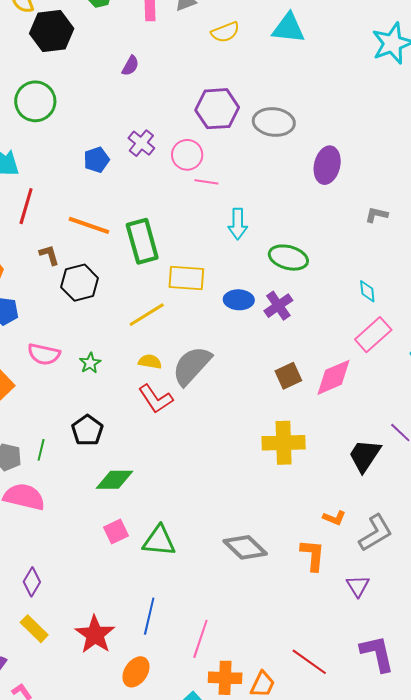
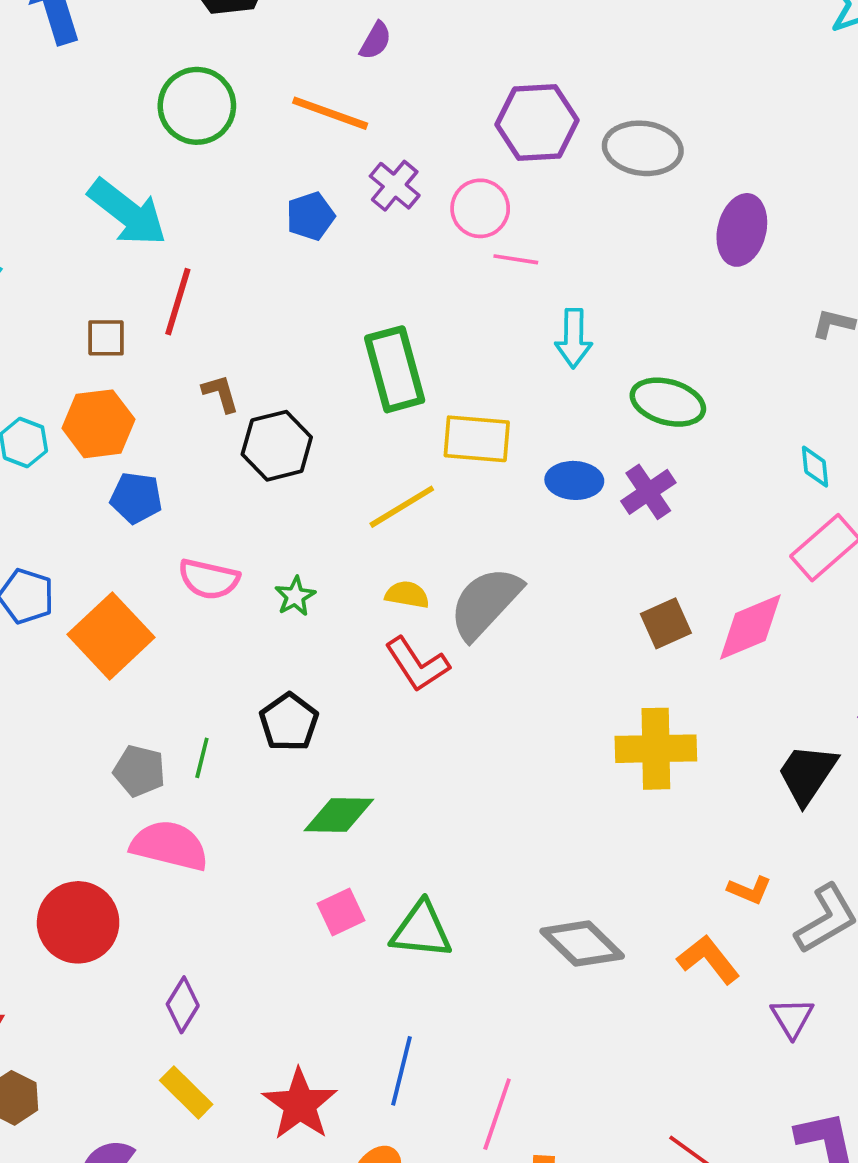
orange line: (89, 225) -> (330, 113), moved
orange L-shape: (313, 555) -> (708, 959), turned -44

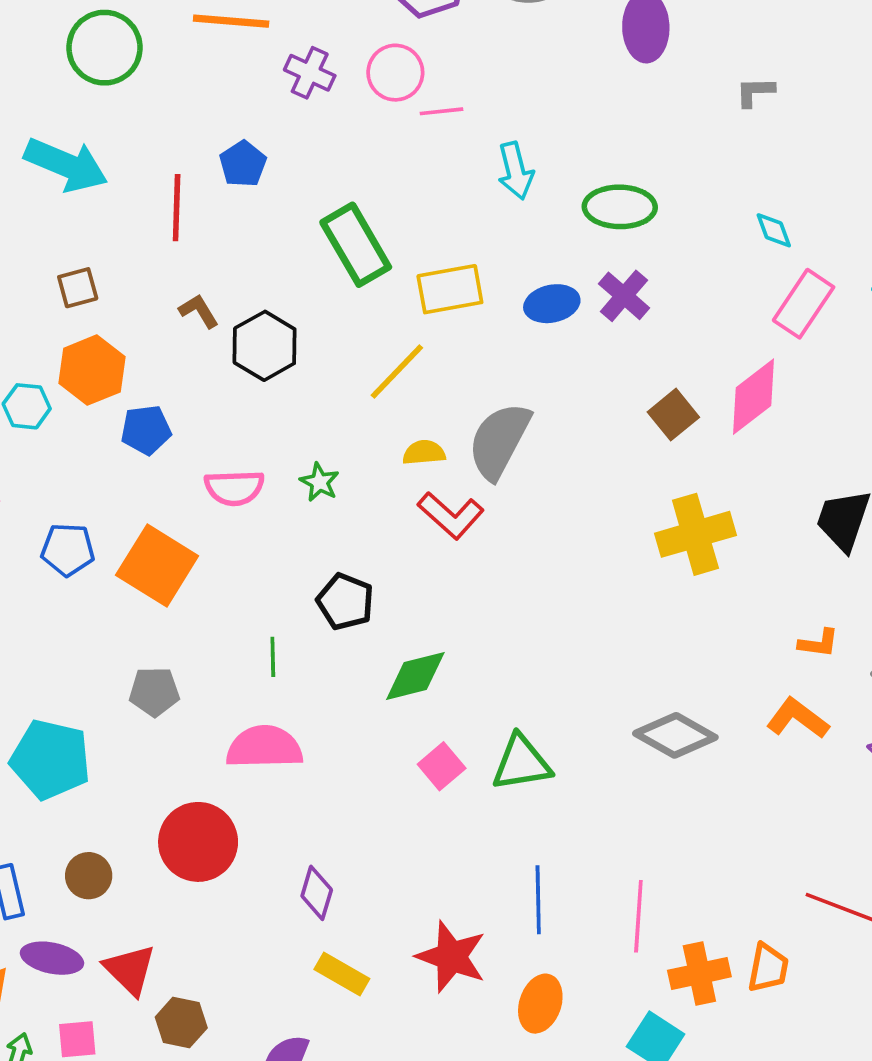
blue pentagon: (310, 216) -> (243, 164), moved
red line: (178, 302) -> (177, 208), moved
gray pentagon: (139, 771) -> (154, 692), moved

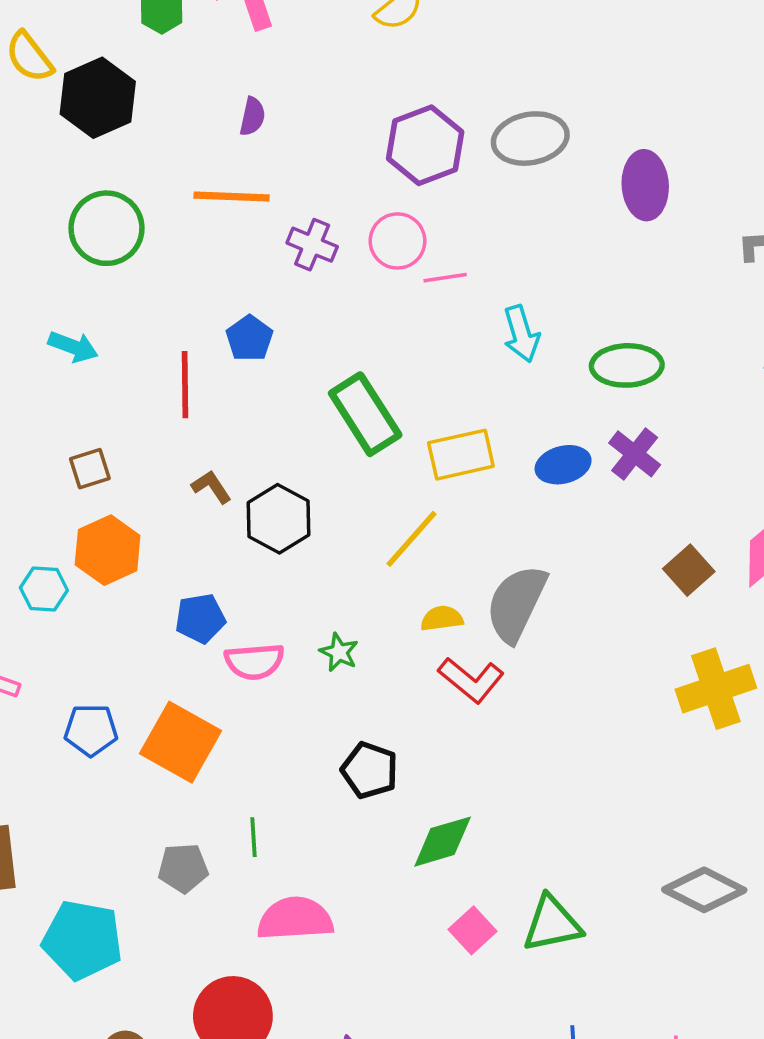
cyan arrow: (66, 165) -> (73, 347), size x0.6
blue pentagon: (146, 430) -> (200, 618), moved
green line: (273, 657) -> (253, 837), moved

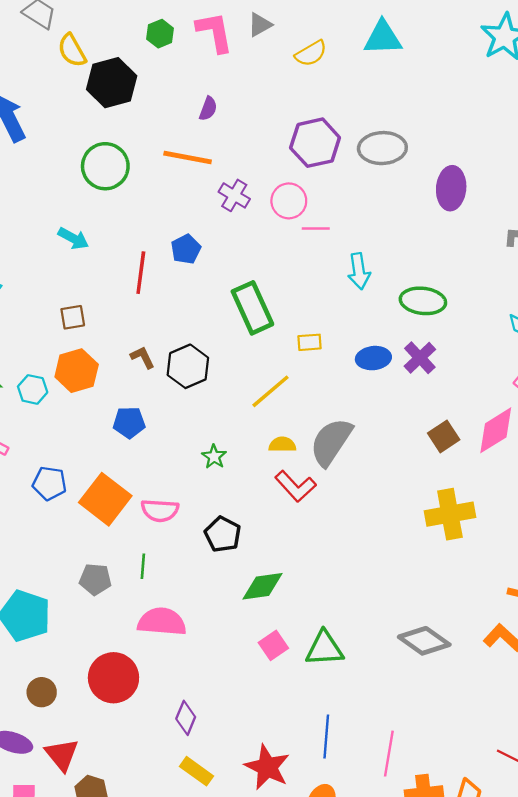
yellow rectangle: (461, 455) -> (310, 342), size x0.6
brown L-shape: (211, 487) -> (143, 357), moved
pink semicircle: (254, 661) -> (160, 510), moved

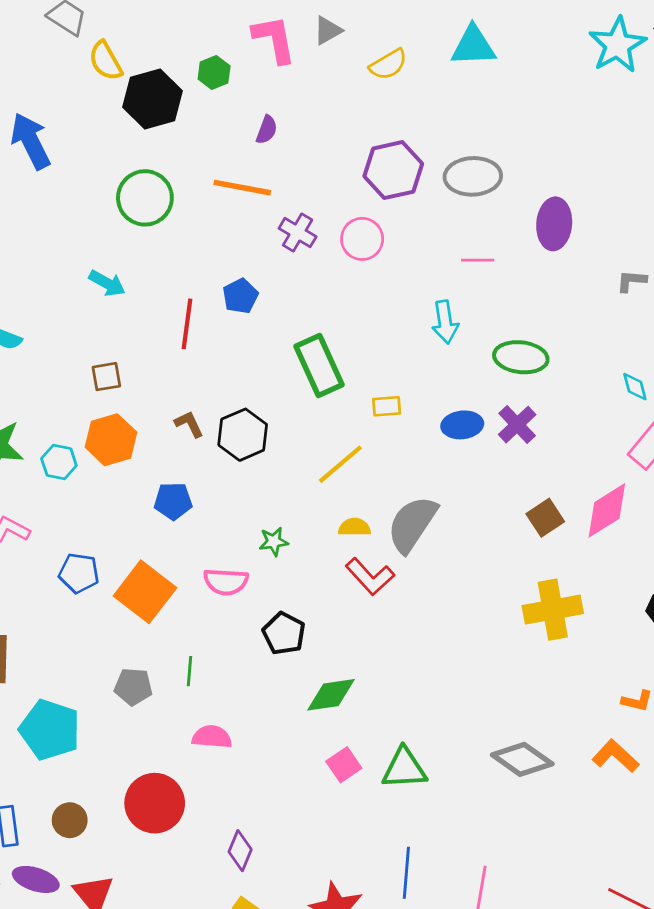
green hexagon: (160, 34) -> (214, 72), moved
pink line: (316, 229) -> (478, 260), moved
green star: (214, 457) -> (274, 542), turned 30
pink semicircle: (160, 510) -> (226, 582), moved
pink semicircle: (162, 622) -> (212, 737), size x0.7

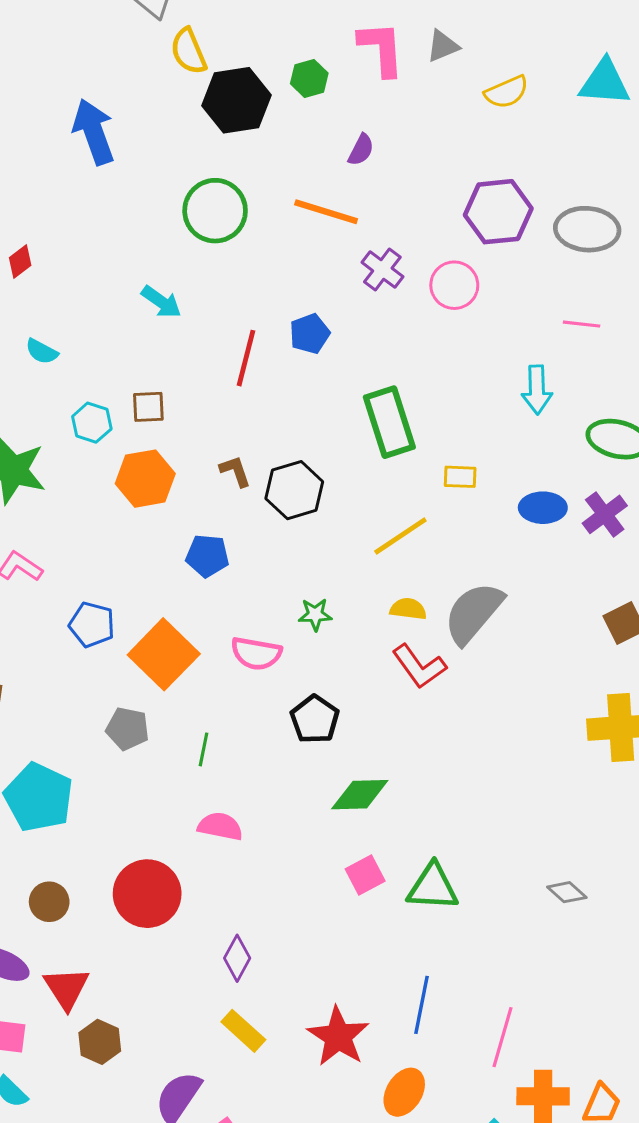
cyan hexagon: (59, 462) -> (92, 423), moved
gray pentagon: (133, 687) -> (127, 729), moved
gray diamond: (522, 759) -> (567, 892), size x0.6

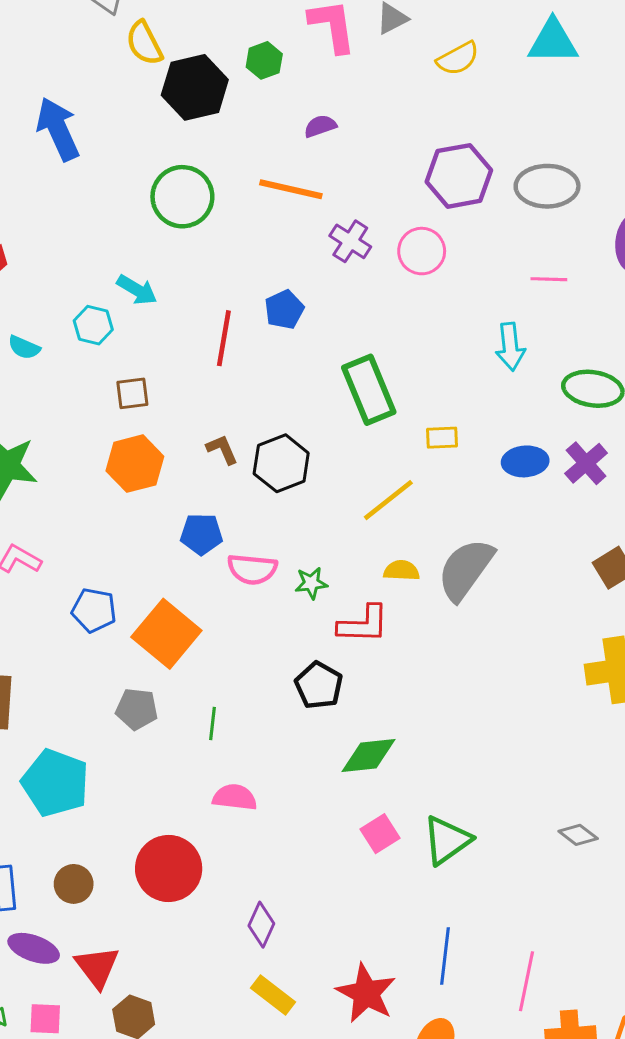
purple semicircle: (361, 150) -> (320, 126), turned -132
cyan hexagon: (92, 423) -> (93, 325), moved
pink semicircle: (256, 653) -> (252, 569), moved
red L-shape: (419, 666) -> (363, 624), moved, turned -48
green triangle: (433, 887) -> (447, 840), turned -34

